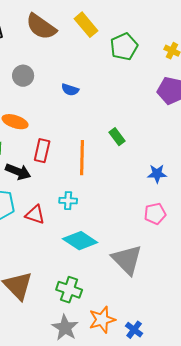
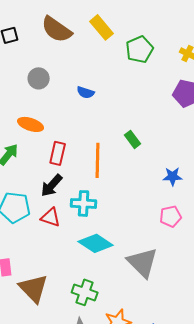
black arrow: (18, 172) -> (52, 185), moved, turned 110
cyan cross: (68, 201) -> (84, 203), size x1.4

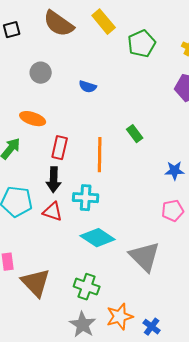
black arrow: (52, 185) -> (54, 180), turned -40

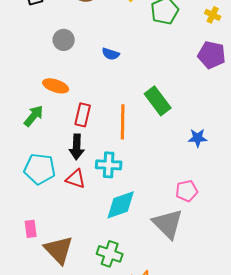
green rectangle: (135, 134) -> (158, 101), size x1.6
pink pentagon: (173, 211) -> (187, 191), moved
cyan diamond: (98, 238) -> (121, 205), turned -52

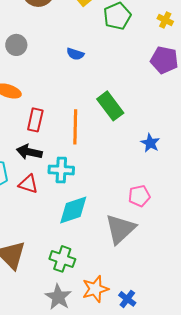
blue semicircle: (111, 54) -> (75, 54), moved
blue star: (198, 138) -> (150, 143), turned 30
black arrow: (77, 147) -> (29, 152), turned 100
gray triangle: (168, 224) -> (120, 229), turned 32

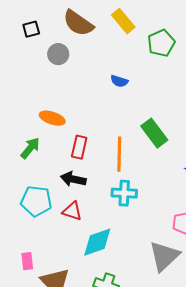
gray circle: (16, 45) -> (58, 54), moved
cyan cross: (61, 170) -> (124, 193), moved
cyan diamond: (73, 210) -> (97, 242), moved

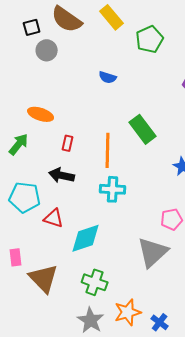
black square: (31, 29) -> (32, 27), moved
red rectangle: (79, 147) -> (68, 143), size x0.7
red triangle: (72, 211) -> (54, 218), moved

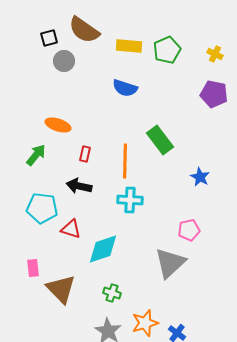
yellow rectangle: (112, 17) -> (129, 46), moved, turned -45
blue semicircle: (108, 77) -> (125, 88), size x1.4
green cross: (95, 282) -> (112, 293), size x0.7

